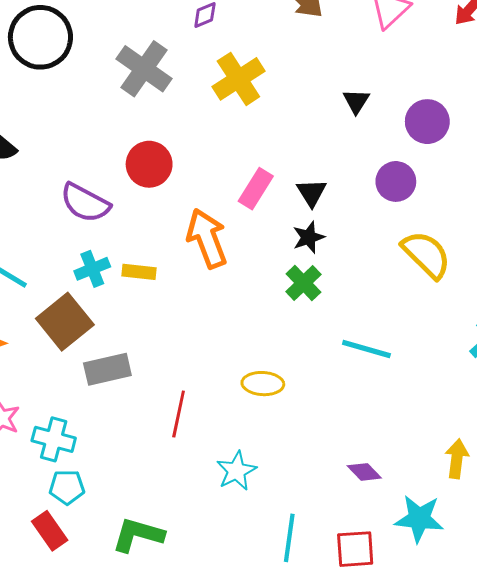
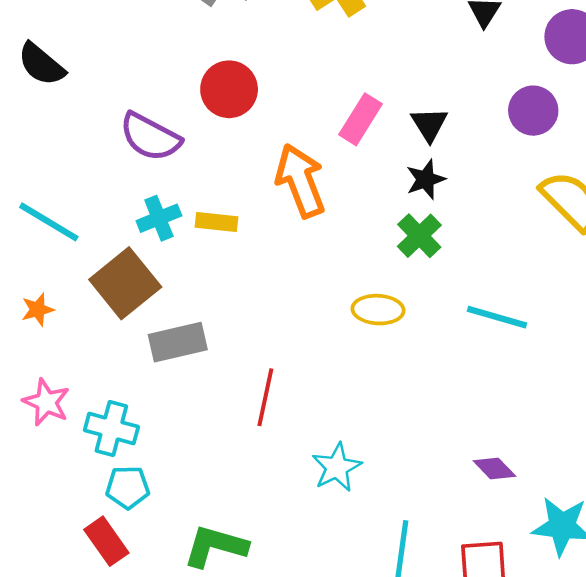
yellow ellipse: (263, 384) -> (378, 310), moved

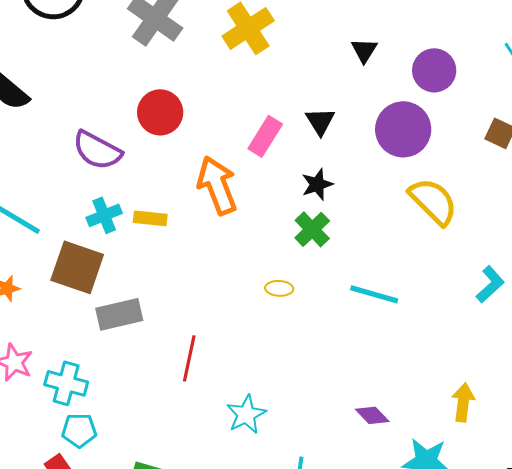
purple circle: (533, 111) -> (403, 129), size x1.4
black triangle: (429, 124) -> (320, 121), moved
brown square: (125, 283) -> (77, 267), turned -32
yellow ellipse: (378, 310) -> (279, 288), size x0.7

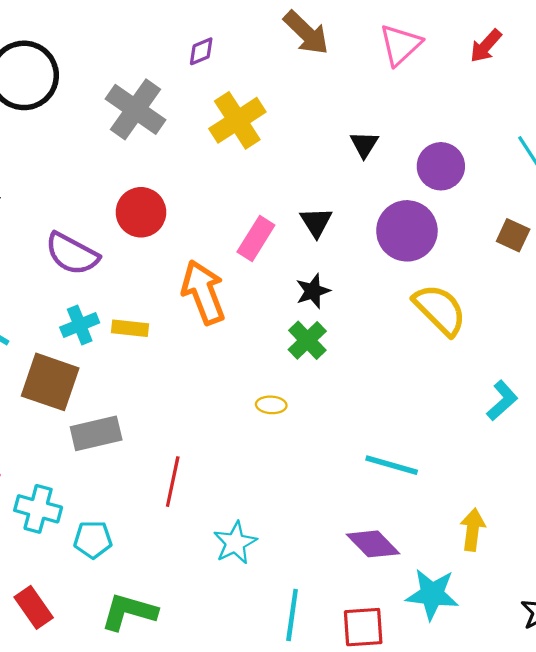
cyan line: (374, 294) -> (392, 465), moved
purple diamond: (372, 415) -> (373, 544), size x1.4
cyan pentagon: (79, 430) -> (93, 540), moved

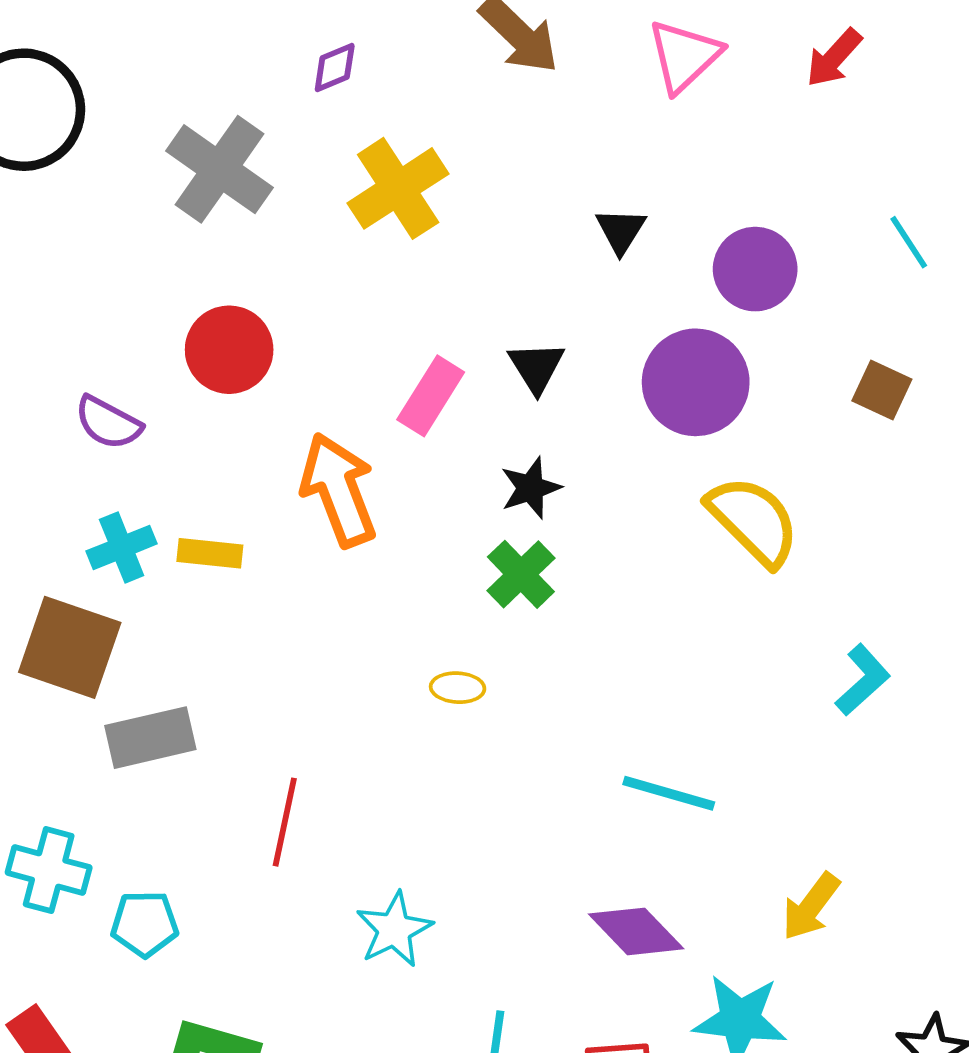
purple semicircle: (72, 254) -> (108, 423), size x0.7
yellow arrow: (473, 530) -> (811, 907), turned -150

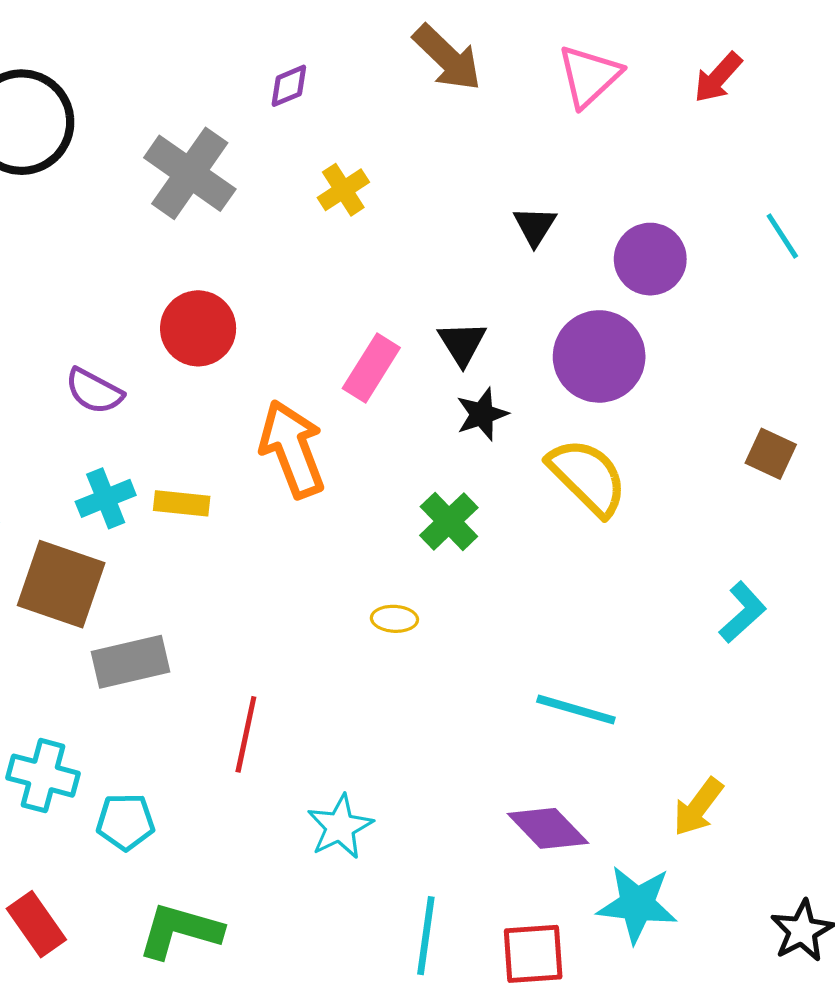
yellow cross: (398, 188) -> (343, 190), size x0.6
brown square: (882, 390) -> (771, 454), moved
black star: (531, 488) -> (482, 414), moved
yellow semicircle: (753, 521) -> (588, 477), moved

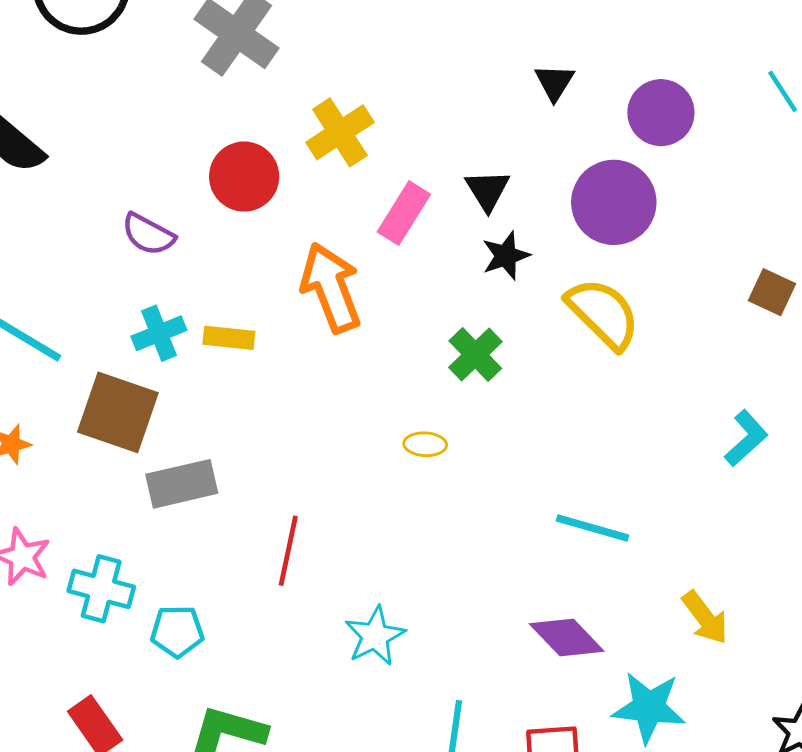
yellow cross: (343, 190) -> (340, 132), moved, size x1.4
yellow arrow: (698, 807) -> (705, 618), turned -74

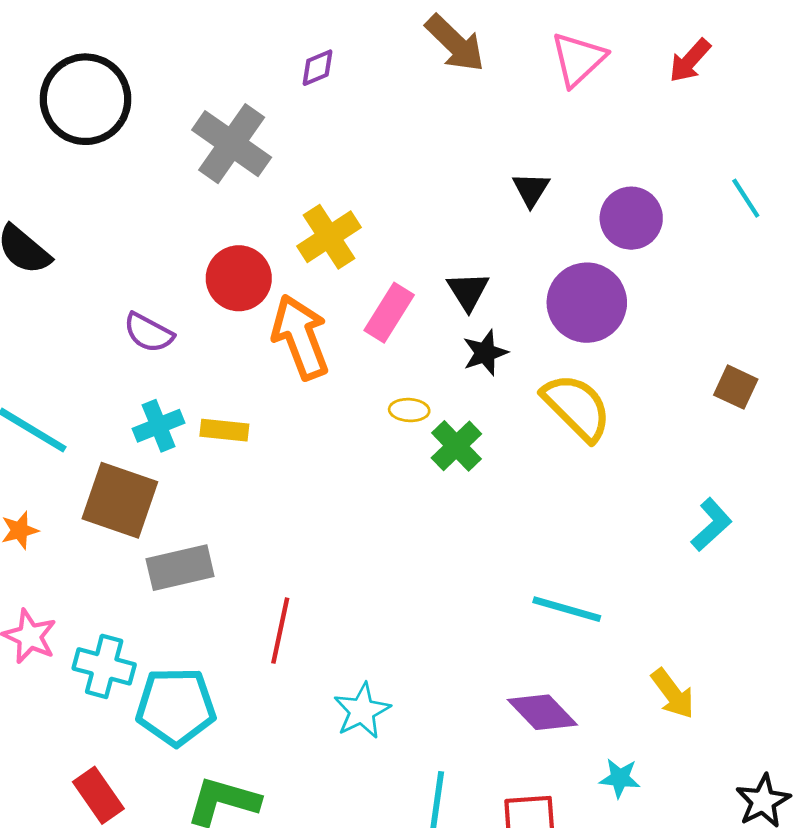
orange arrow: (331, 288) -> (300, 337), moved
yellow ellipse: (425, 444) -> (409, 410), moved
cyan pentagon: (177, 631) -> (176, 707), size x1.6
cyan star: (649, 707) -> (620, 778), size x0.6

